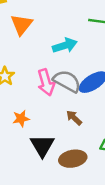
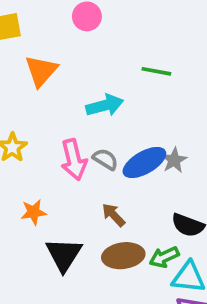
gray semicircle: (67, 81) -> (105, 159), size x0.6
brown ellipse: (73, 159) -> (123, 256), moved

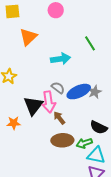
green line: (156, 71) -> (90, 43), turned 42
pink arrow: (74, 160) -> (49, 102), moved
orange star: (34, 212) -> (14, 123), moved
black triangle: (64, 255) -> (33, 106), moved

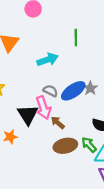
green line: (90, 43) -> (76, 37), turned 42
green arrow: (84, 143) -> (89, 145), turned 77

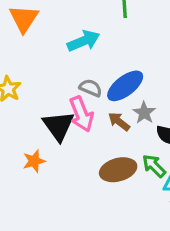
gray star: (90, 88) -> (144, 113), moved
brown arrow: (58, 123) -> (119, 122), moved

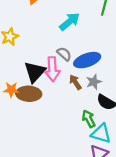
cyan arrow: (83, 41) -> (70, 22), turned -35
brown ellipse: (118, 170) -> (29, 94), moved

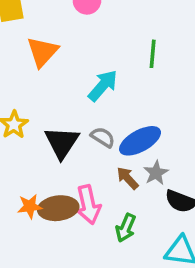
pink arrow: (52, 69) -> (88, 205), moved
black triangle: (35, 72) -> (62, 142), moved
green arrow: (89, 119) -> (126, 228), moved, turned -120

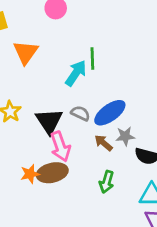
green line: (153, 54) -> (92, 59), moved
gray star: (156, 173) -> (125, 136), turned 30
pink arrow: (88, 205) -> (60, 147), moved

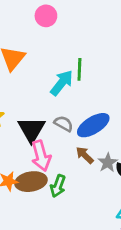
gray star: (125, 136) -> (108, 163), moved, turned -30
green arrow: (107, 182) -> (58, 186), moved

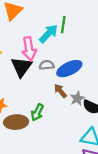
gray semicircle: (64, 124) -> (47, 65), turned -40
pink arrow: (41, 156) -> (29, 49), moved
brown ellipse: (31, 182) -> (16, 122), moved

